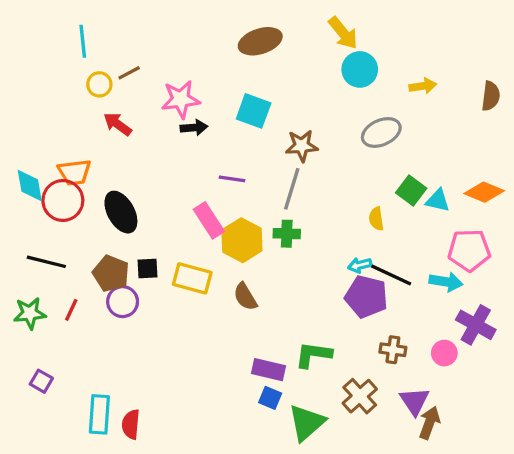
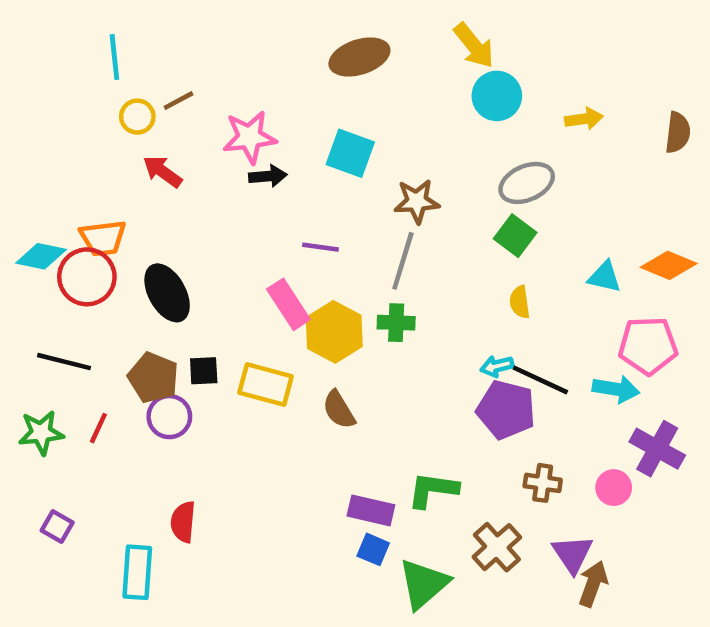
cyan diamond: (30, 186) -> (41, 256), turned -68
green square: (411, 191) -> (515, 236), moved
red semicircle: (131, 424) -> (183, 522), moved

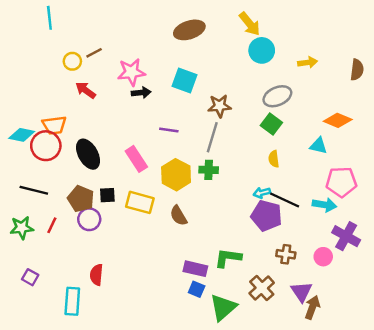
cyan line: (114, 57) -> (49, 18), moved
orange diamond: (669, 265) -> (338, 120), moved
pink rectangle: (288, 304) -> (136, 159), moved

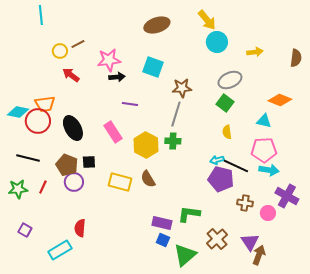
purple line: (169, 130) -> (130, 104), moved
pink pentagon: (341, 182) -> (264, 150), moved
yellow rectangle: (140, 202) -> (120, 182), moved
brown cross: (286, 254) -> (245, 203), moved
cyan rectangle: (72, 301) -> (60, 250), turned 55

